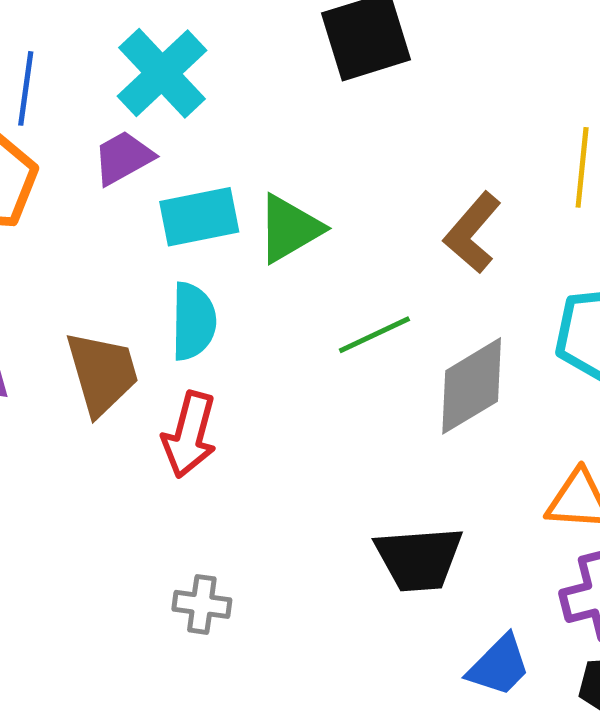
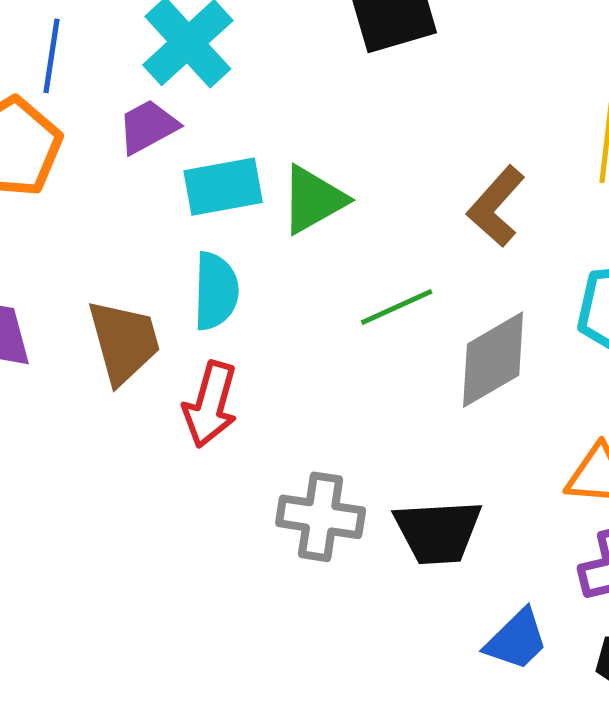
gray cross: (202, 604) -> (321, 517), moved, size x1.5

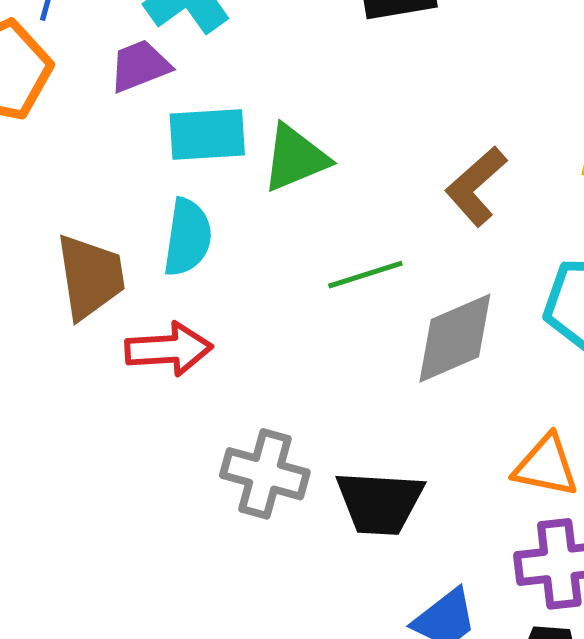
red arrow: (210, 404) -> (169, 349), turned -116

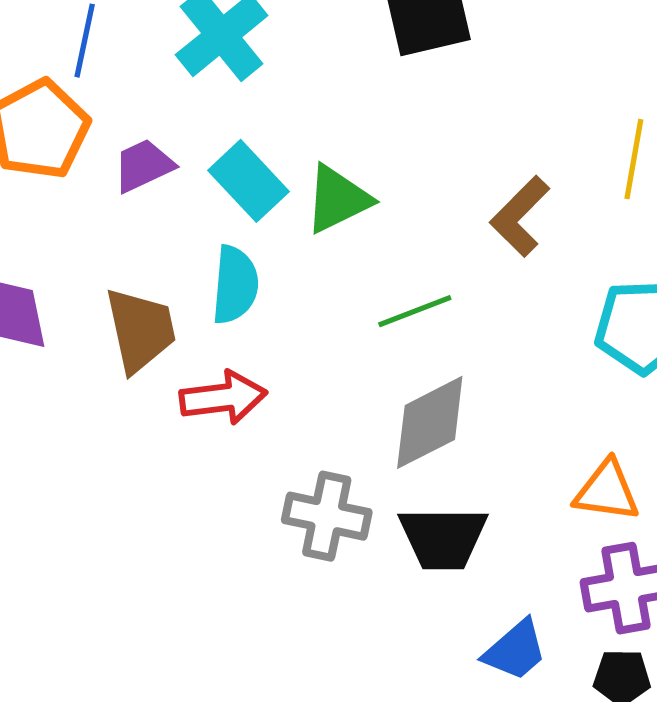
purple trapezoid: (140, 66) -> (144, 166), moved
cyan rectangle: (207, 134) -> (249, 181), turned 54
gray diamond: (455, 338) -> (430, 422), moved

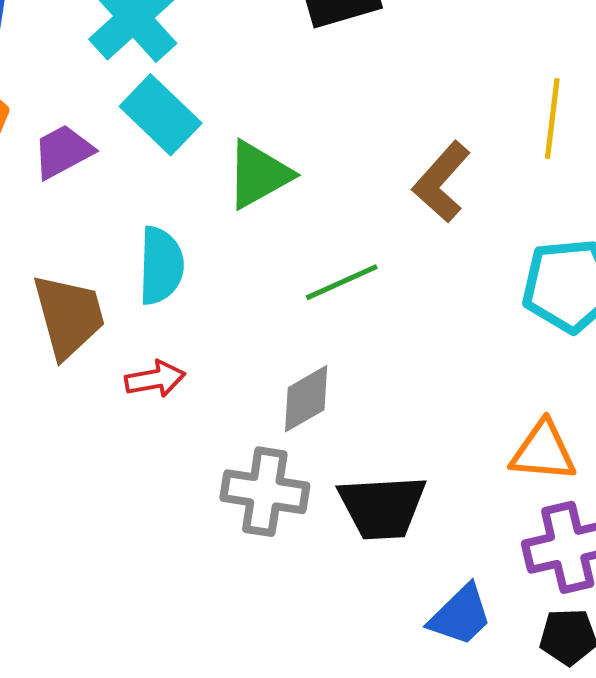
cyan rectangle: (249, 181) -> (161, 115), moved
red arrow: (223, 398) -> (155, 379), size x0.7
gray diamond: (430, 422) -> (306, 399), moved, size x0.7

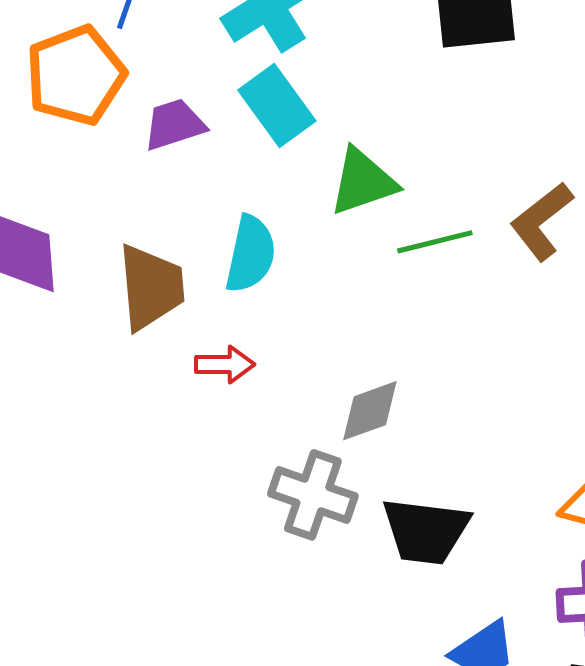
green line: (342, 282) -> (435, 242), moved

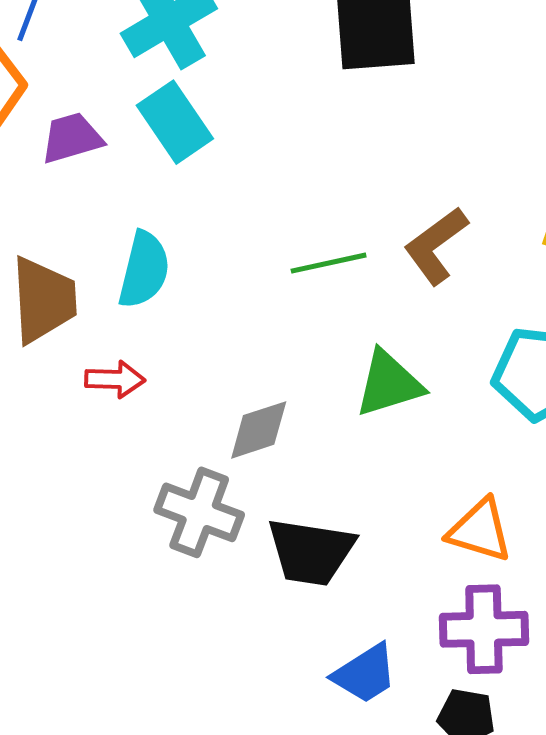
green triangle: (363, 182) -> (389, 384), moved

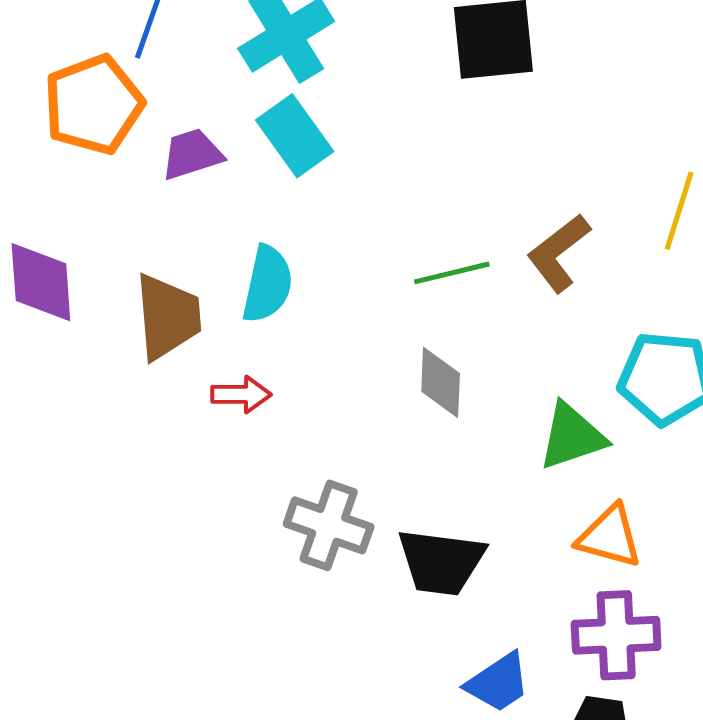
green triangle: (389, 384) -> (572, 436), moved
gray diamond: (259, 430) -> (441, 382), moved, turned -68

